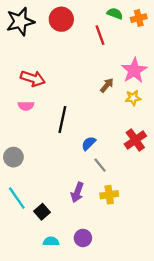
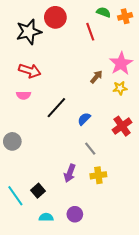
black star: (20, 21) -> (29, 32), moved
black line: (62, 119) -> (56, 108), turned 30
blue semicircle: (89, 143) -> (84, 119), moved
cyan line: (17, 198) -> (15, 196), moved

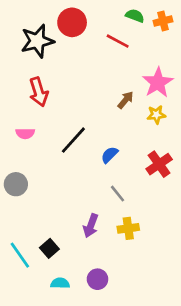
red line: (90, 32) -> (118, 41), turned -42
red arrow: (30, 71) -> (39, 92), turned 55
pink semicircle: (24, 95) -> (25, 133), moved

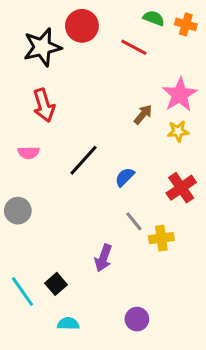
orange cross: (163, 21) -> (186, 24), turned 30
yellow cross: (128, 228) -> (161, 238), moved
purple circle: (97, 279) -> (137, 319), moved

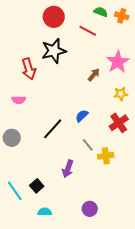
black star: (42, 47) -> (54, 51), moved
yellow star: (178, 131) -> (121, 94), moved
black line: (83, 160) -> (53, 129), moved

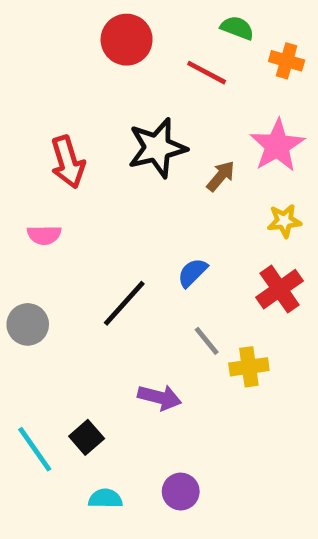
orange cross: (122, 16) -> (287, 61), moved
black star: (54, 51) -> (157, 148), moved
purple arrow: (68, 169) -> (160, 397), turned -96
purple circle: (90, 209) -> (181, 492), moved

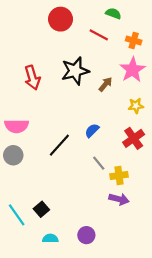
orange cross: (287, 61) -> (134, 40), moved
pink semicircle: (44, 235) -> (17, 126), moved, size x1.5
purple arrow: (160, 397) -> (119, 199), moved

